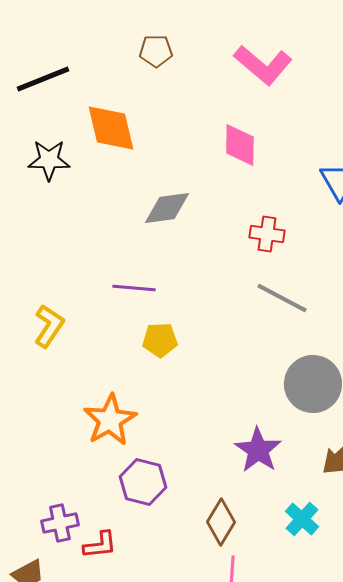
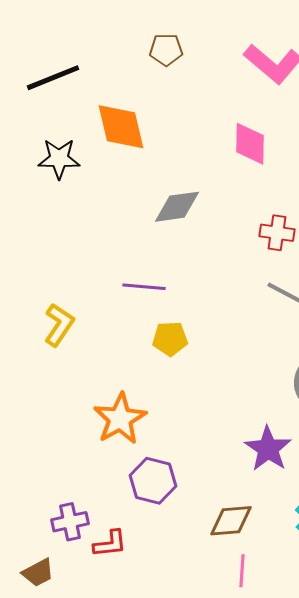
brown diamond: (221, 522) -> (231, 521), turned 54

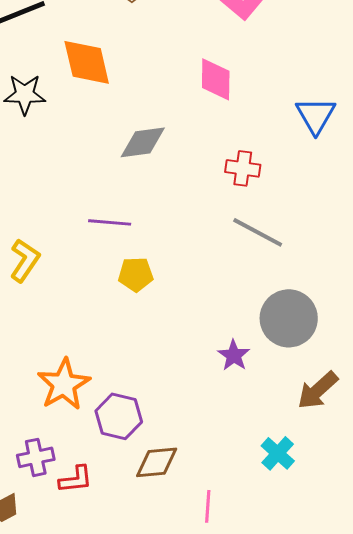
orange star: (120, 419) -> (64, 384), moved
purple star: (268, 449) -> (234, 355), moved, size x0.7
brown diamond: (231, 521) -> (157, 462), moved

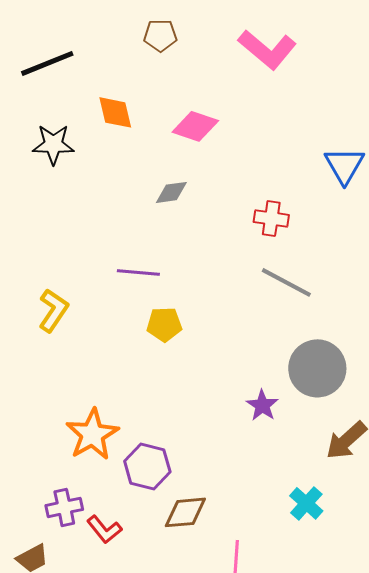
orange diamond: (87, 62) -> (115, 112), size x0.7
pink diamond: (216, 79) -> (195, 126), moved, turned -72
gray diamond: (143, 142) -> (171, 192), size x0.7
red L-shape: (76, 479) -> (104, 529), turned 57

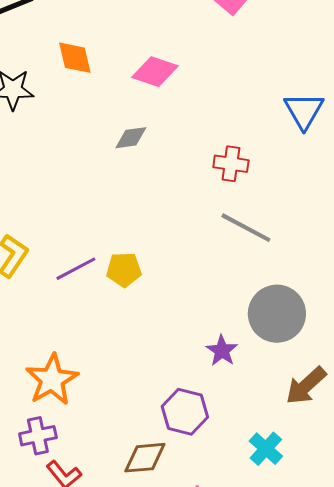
purple line: (138, 272) -> (76, 269), moved, turned -33
purple hexagon: (147, 466) -> (185, 412), moved
purple cross: (64, 507) -> (38, 436), moved

